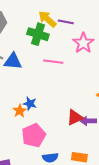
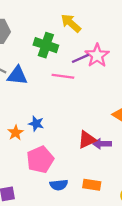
yellow arrow: (47, 19) -> (71, 23), moved
purple line: (66, 22) -> (80, 58), moved, turned -35
orange star: (20, 111) -> (16, 133), moved

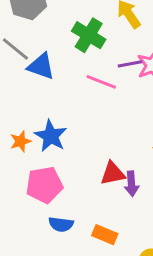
blue star: (36, 124) -> (51, 136), size x1.5
purple arrow: (102, 144) -> (132, 184), turned -108

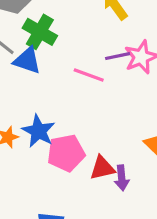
green cross: (89, 35) -> (40, 32), moved
pink pentagon: (44, 185) -> (66, 153), moved

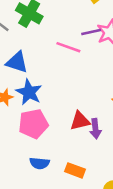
blue triangle: (27, 60) -> (17, 62), moved
pink pentagon: (66, 153) -> (33, 124), moved

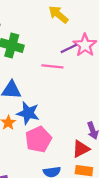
red triangle: (80, 121) -> (81, 149), moved

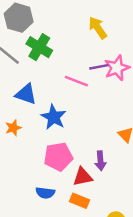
blue star: (28, 113) -> (54, 117), moved
pink pentagon: (38, 139) -> (58, 157), moved

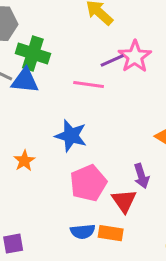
blue triangle: (26, 94) -> (25, 81), moved
red triangle: (83, 177) -> (124, 201), turned -40
orange rectangle: (80, 201) -> (111, 233), moved

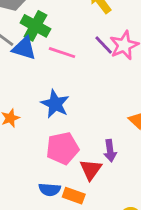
purple line: (112, 60) -> (104, 45), turned 60
pink line: (89, 85) -> (62, 53), moved

